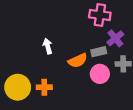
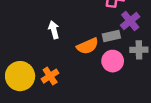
orange cross: (44, 87) -> (50, 76), turned -32

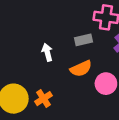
gray rectangle: (111, 36) -> (83, 40), moved

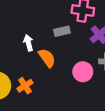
orange semicircle: (81, 69) -> (47, 58), moved, turned -102

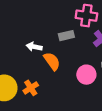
white arrow: (28, 43) -> (34, 47), turned -64

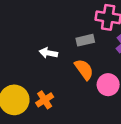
orange semicircle: (52, 61) -> (84, 69), moved

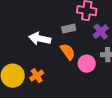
white arrow: (48, 53) -> (40, 39), size x1.5

